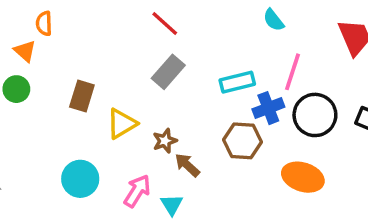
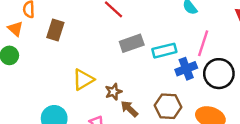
gray rectangle: (168, 72) -> (132, 43), moved, turned 30
brown rectangle: (82, 96) -> (55, 30), moved
brown hexagon: (242, 141) -> (168, 106), moved

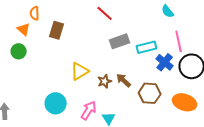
pink line: (203, 43) -> (179, 41), turned -30
blue cross: (186, 69) -> (165, 62), turned -30
brown arrow: (129, 109) -> (124, 80), moved

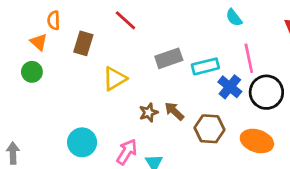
red line: (105, 13) -> (125, 20), moved
yellow triangle: (80, 71) -> (115, 79), moved

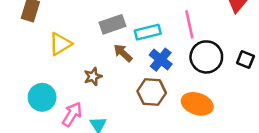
blue cross: (230, 87) -> (161, 60), moved
brown arrow: (174, 111) -> (123, 53), moved
cyan circle: (82, 142) -> (42, 97), moved

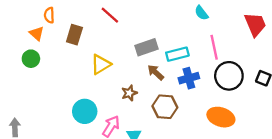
blue cross: (161, 60) -> (189, 78), turned 36
brown hexagon: (152, 92) -> (165, 107), moved

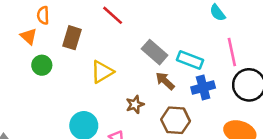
gray rectangle: (147, 47) -> (155, 52), turned 60
cyan rectangle: (177, 54) -> (190, 60), turned 35
green circle: (31, 59) -> (42, 65), moved

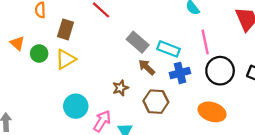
orange triangle: (29, 36) -> (17, 43), moved
yellow triangle: (102, 72) -> (65, 59), moved

